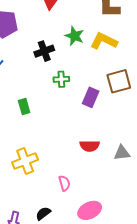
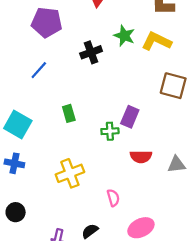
green cross: (61, 79) -> (110, 131), moved
brown square: (119, 81) -> (173, 86), turned 30
purple rectangle: (91, 97) -> (130, 117), moved

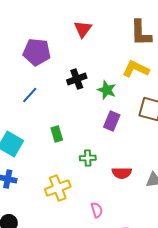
green star: (124, 36) -> (107, 90), moved
purple rectangle: (130, 117) -> (112, 121), moved
green cross: (110, 131) -> (88, 158), moved

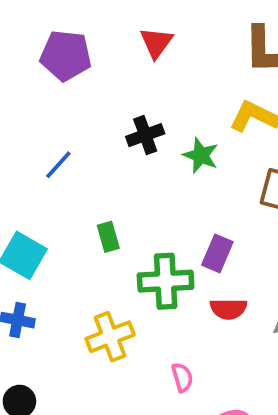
purple pentagon: (37, 52) -> (66, 56), moved
purple rectangle: (112, 121) -> (217, 253), moved
green cross: (88, 158) -> (166, 281), size x1.8

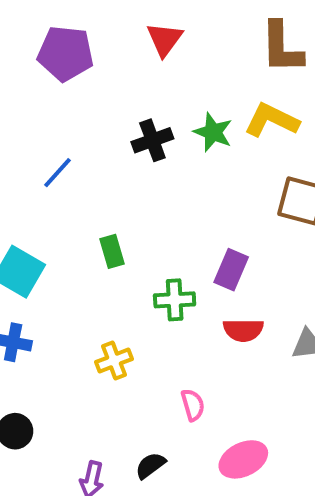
green star: (201, 155) -> (213, 132), moved
green cross: (166, 281) -> (175, 300), size x0.7
yellow cross: (110, 337) -> (114, 360), size x0.7

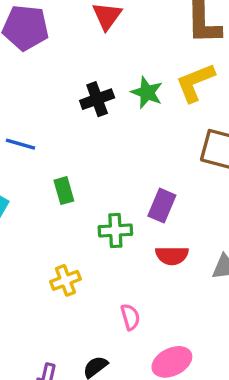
yellow L-shape: (272, 120) -> (195, 83), turned -48
blue line: (57, 173) -> (21, 144), moved, turned 64

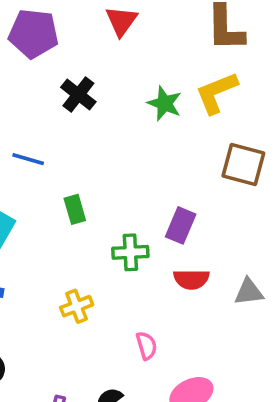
black cross: (97, 99) -> (78, 95), moved, turned -32

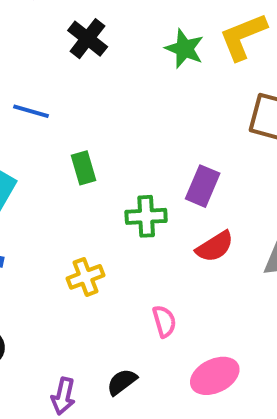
red semicircle: (191, 279) -> (215, 247), turned -32

